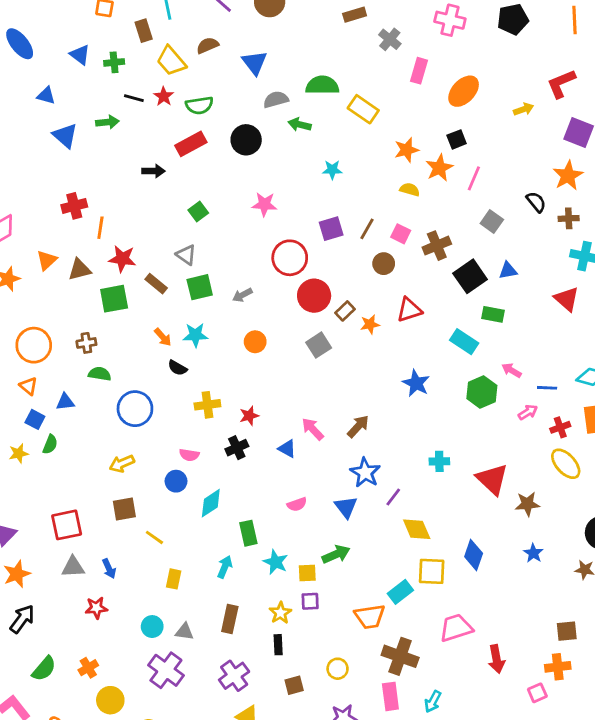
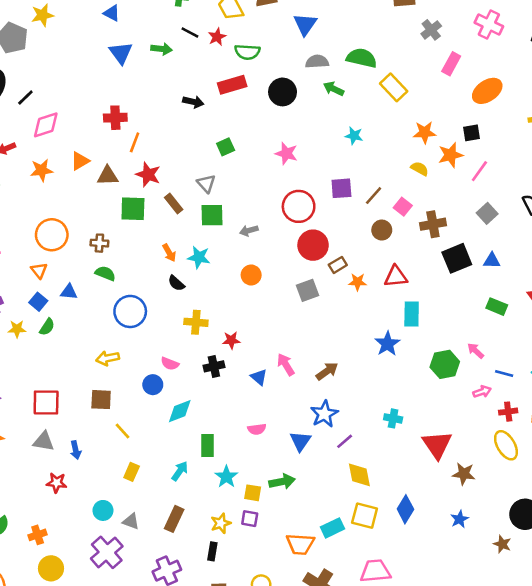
green rectangle: (493, 314) -> (497, 307), moved
cyan rectangle: (464, 342) -> (412, 314), moved, turned 45

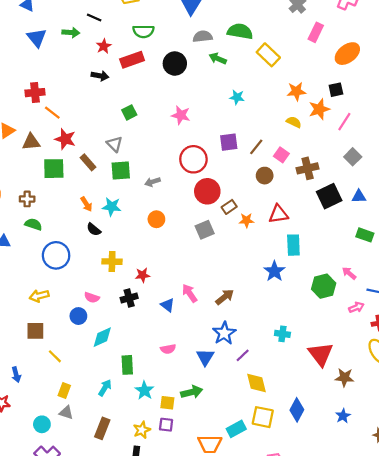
red star: (217, 37) -> (104, 46), moved
orange line: (135, 142) -> (52, 113), turned -70
gray triangle: (131, 521) -> (66, 413), moved

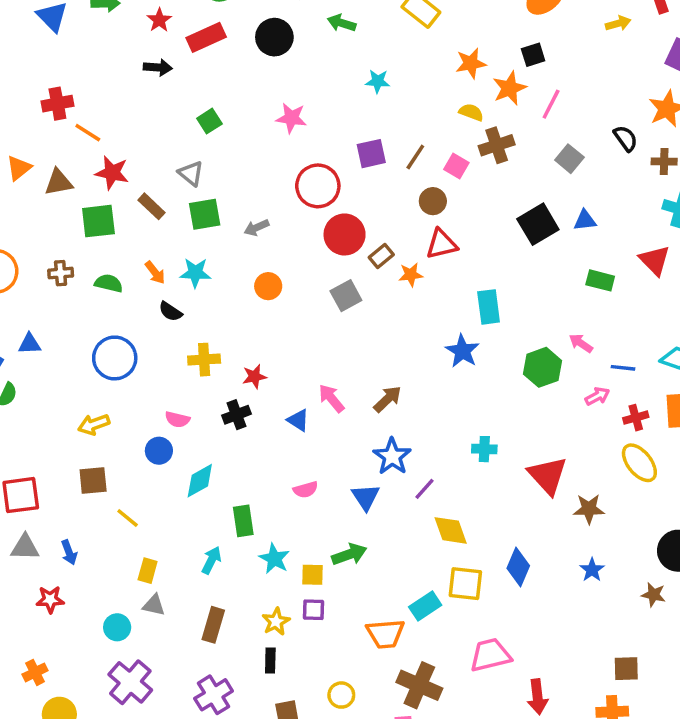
brown cross: (308, 168) -> (497, 145), moved
red triangle: (278, 214) -> (442, 244), moved
green semicircle: (33, 224) -> (109, 283), moved

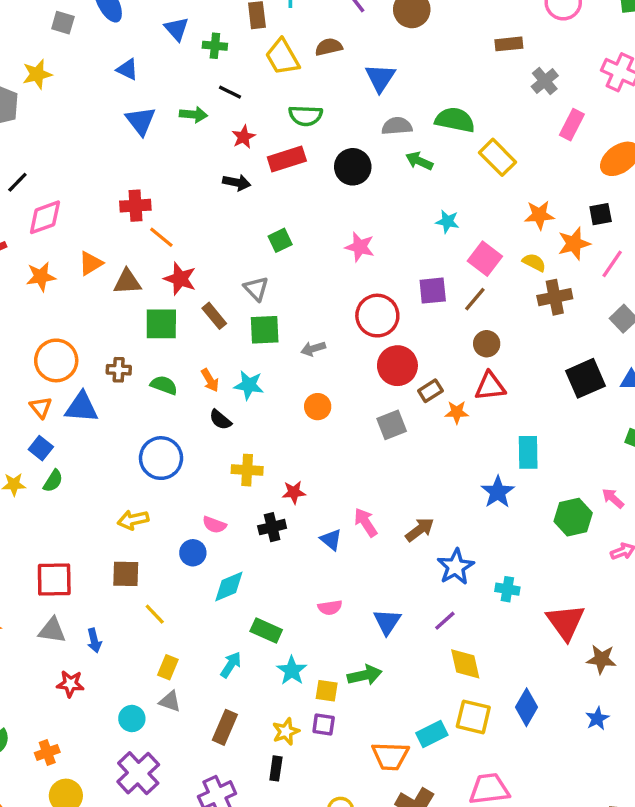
pink square: (456, 166) -> (485, 259), moved, size x1.4
blue triangle: (30, 344) -> (81, 407), moved, size x1.5
blue star: (392, 456) -> (456, 567), moved
green rectangle: (243, 521) -> (266, 630), turned -64

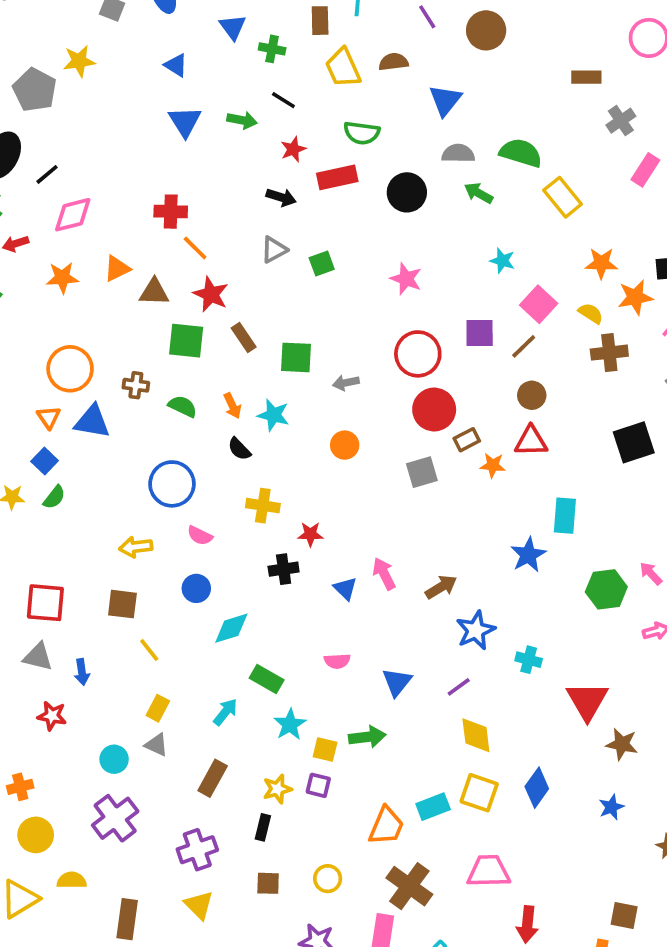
gray triangle: (256, 289) -> (274, 250), moved, turned 40
pink semicircle: (214, 525) -> (200, 536), moved
orange trapezoid: (390, 756) -> (386, 826), turned -75

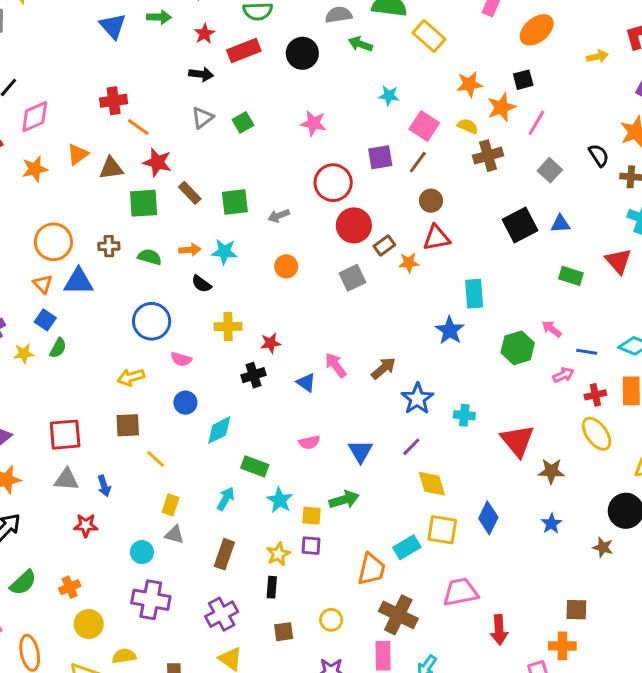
orange arrow: (232, 406) -> (190, 250), turned -60
purple cross: (115, 818) -> (151, 600), turned -33

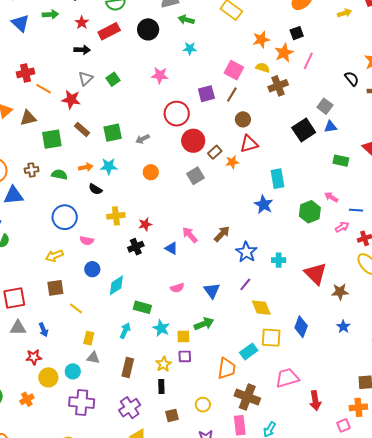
cyan star: (389, 96) -> (190, 48), moved
red star: (157, 162) -> (71, 99), moved
gray square: (550, 170) -> (325, 106), moved
yellow circle: (89, 624) -> (48, 377), moved

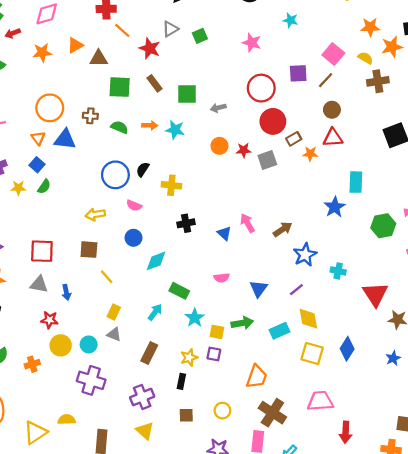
black semicircle: (95, 189) -> (143, 169), moved, turned 80
red star: (145, 224) -> (244, 150), moved
cyan rectangle: (249, 351) -> (279, 331), moved

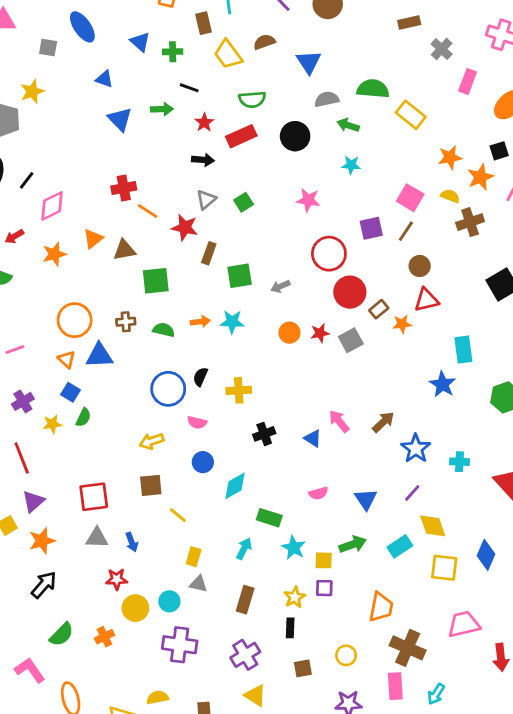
brown rectangle: (155, 83) -> (209, 253), moved, turned 66

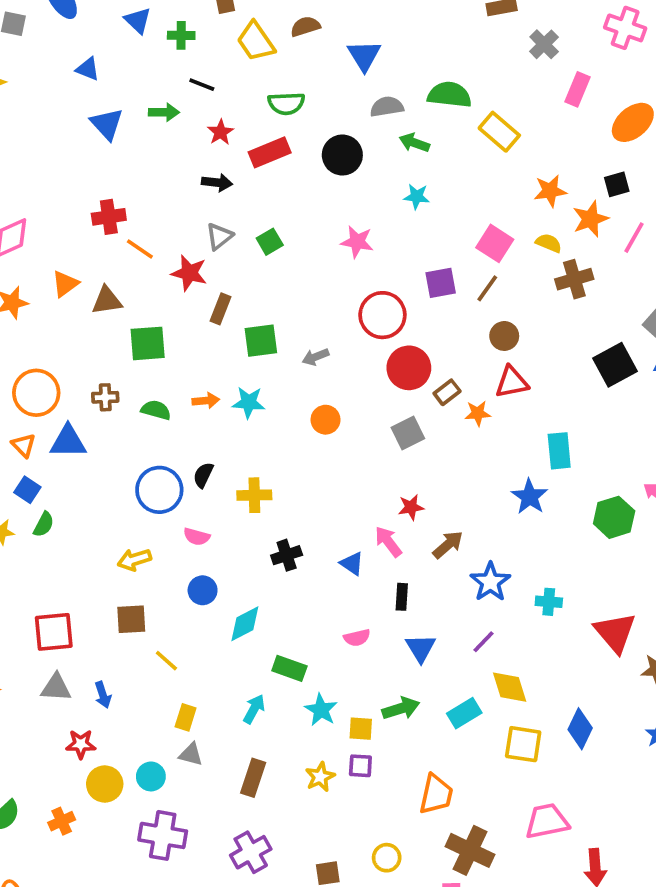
red star: (320, 333) -> (411, 507), moved
black rectangle: (290, 628) -> (402, 597), moved

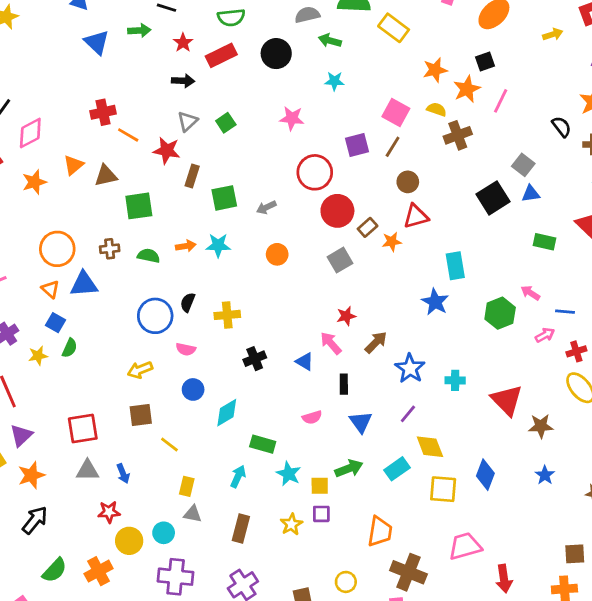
orange cross: (62, 821) -> (99, 571), size x1.4

